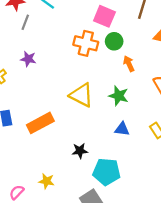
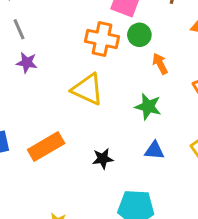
gray line: (25, 22) -> (19, 29), moved, turned -42
yellow triangle: (81, 95) -> (88, 89), moved
black star: (80, 151) -> (103, 159), moved

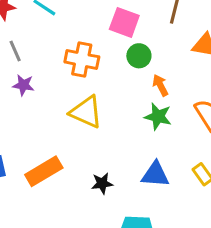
orange cross: (102, 39) -> (82, 59), moved
green star: (148, 107) -> (158, 116), moved
blue triangle: (154, 150) -> (155, 174), size x1.4

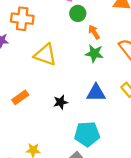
orange cross: (82, 59) -> (22, 19), moved
orange rectangle: (44, 171) -> (20, 97), size x0.7

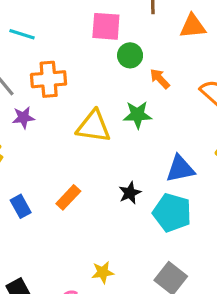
green star: (94, 53) -> (137, 115), moved
cyan pentagon: (87, 134) -> (172, 213), moved, turned 30

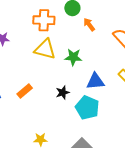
orange cross: (49, 79) -> (44, 20), moved
green star: (137, 115) -> (73, 57), moved

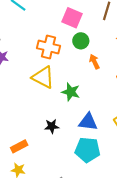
orange rectangle: (25, 91) -> (19, 146), moved
cyan pentagon: (87, 108) -> (87, 150), moved, turned -30

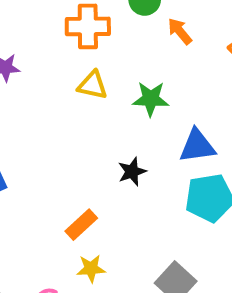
yellow triangle: (43, 77) -> (93, 85), size x0.7

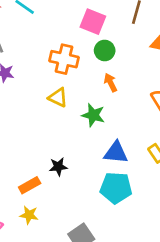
orange arrow: (180, 31) -> (111, 83), moved
black star: (132, 172) -> (58, 167), moved

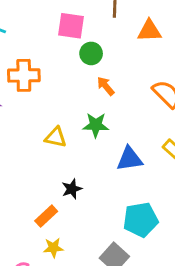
orange cross: (64, 59) -> (24, 75), moved
yellow triangle: (58, 97) -> (56, 137), moved
cyan pentagon: (116, 188) -> (141, 220), moved

